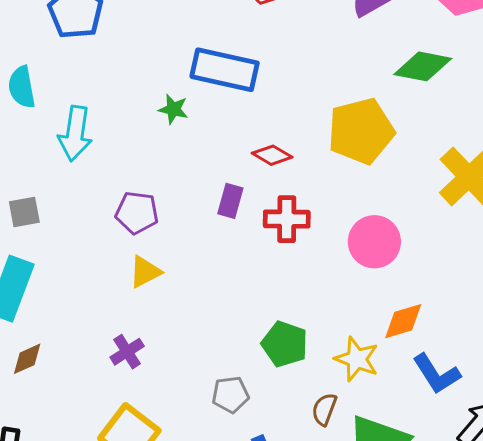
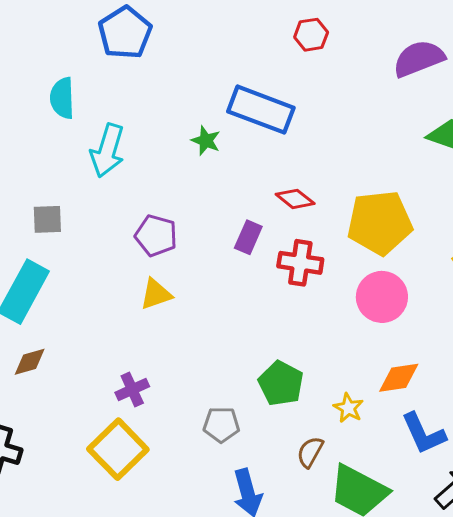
yellow pentagon: (361, 131) -> (380, 223), moved
purple cross: (127, 352) -> (132, 389), moved
yellow star: (357, 359) -> (348, 408), size x0.7

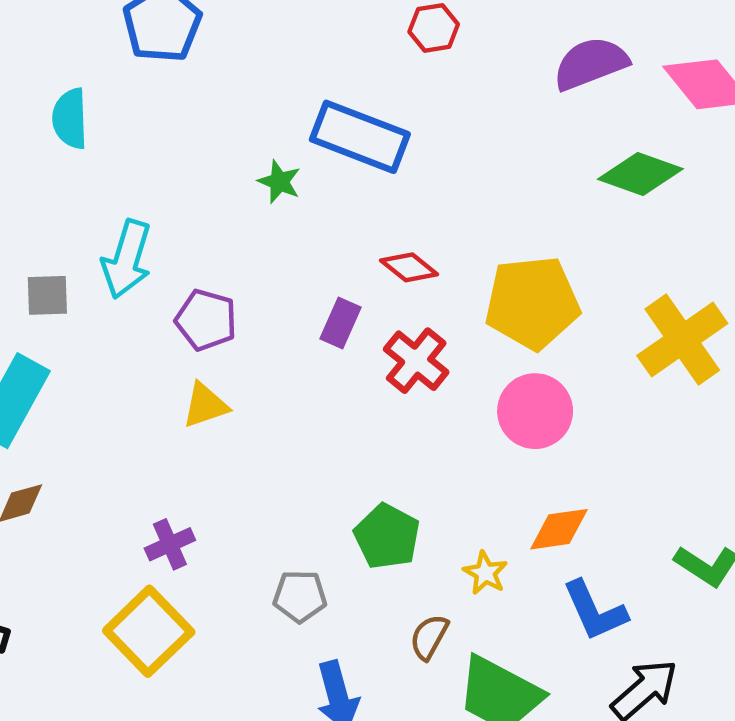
cyan arrow: (108, 150) -> (127, 259), moved
red cross: (300, 263) -> (416, 361), turned 30

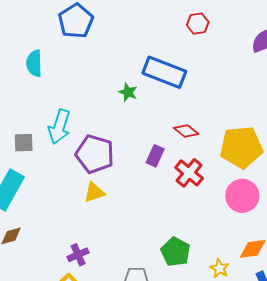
purple pentagon: (206, 320) -> (95, 154), size x1.4

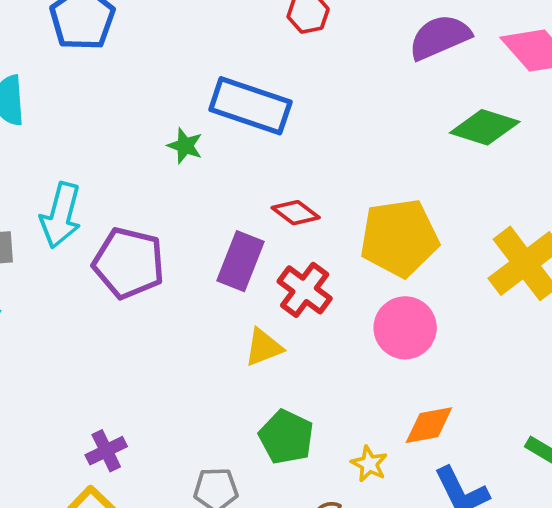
purple rectangle: (155, 156) -> (240, 261), size x1.4
yellow triangle: (94, 192) -> (264, 347), moved

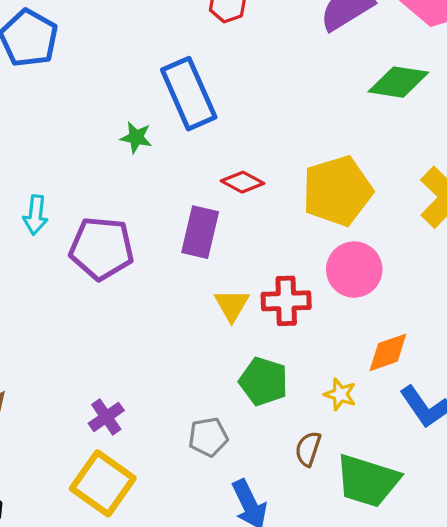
blue rectangle: (250, 106) -> (189, 94), turned 56
cyan arrow: (61, 215) -> (35, 215), size x0.7
red cross: (305, 290) -> (286, 301), moved, turned -30
yellow triangle: (264, 347) -> (232, 305), turned -30

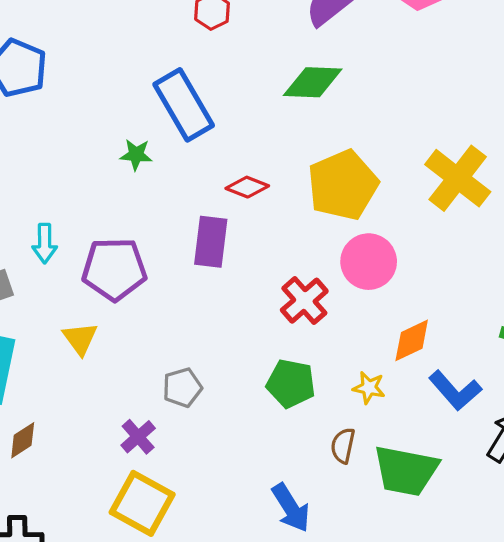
green diamond: (398, 82) -> (313, 82), moved
red cross: (286, 301) -> (304, 301), turned -33
yellow triangle: (232, 305) -> (80, 339), moved
gray pentagon: (208, 437) -> (182, 388), moved

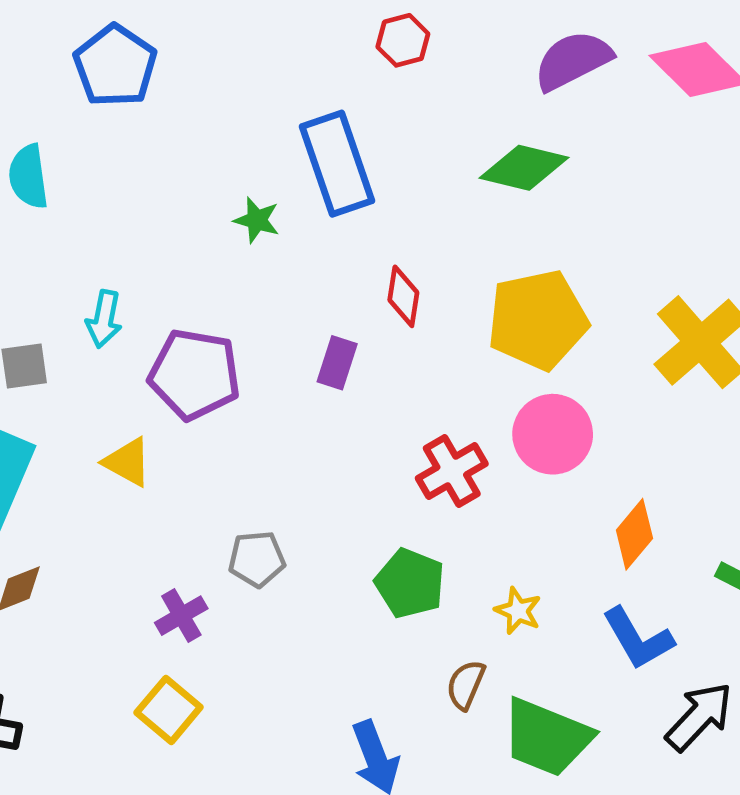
red diamond: (247, 187) -> (403, 296), turned 66
purple rectangle: (211, 242) -> (337, 363), size x0.7
yellow triangle: (80, 339) -> (127, 462), turned -36
orange diamond: (412, 340) -> (634, 534), moved, turned -36
yellow square: (142, 503) -> (169, 710), size x0.7

